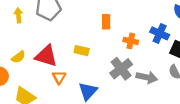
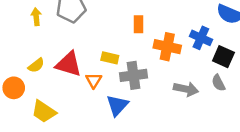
orange cross: (131, 41) -> (167, 47), size x1.5
gray cross: (121, 69) -> (134, 75), moved, turned 30
orange triangle: (59, 77) -> (94, 80), moved

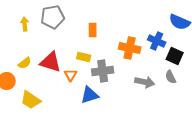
orange rectangle: (139, 24) -> (93, 30), moved
blue triangle: (117, 105) -> (90, 95), turned 30

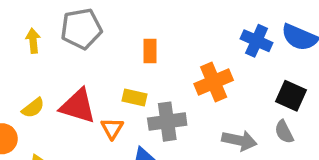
blue cross: (157, 41) -> (257, 41), moved
orange cross: (130, 48) -> (214, 82), turned -35

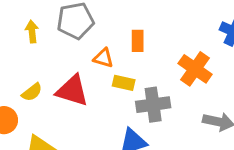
orange cross: (214, 82) -> (195, 69), turned -32
orange triangle: (112, 128) -> (103, 58), moved, turned -45

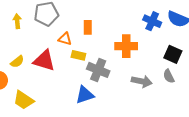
orange cross: (195, 69) -> (126, 46), turned -35
gray cross: (153, 105) -> (98, 70), turned 30

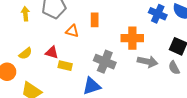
yellow rectangle: (78, 55) -> (65, 66), moved
red triangle: (44, 61) -> (52, 52), size x0.6
gray arrow: (142, 81) -> (148, 62), moved

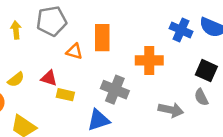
orange rectangle: (95, 20) -> (102, 38), size x1.5
gray arrow: (148, 62) -> (171, 110), moved

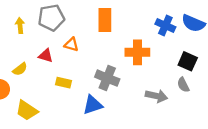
orange rectangle: (102, 38) -> (105, 20), moved
red triangle: (49, 78) -> (46, 56), moved

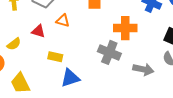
gray cross: (107, 78) -> (109, 52), moved
blue triangle: (93, 105) -> (70, 78), moved
yellow trapezoid: (27, 111) -> (20, 83), turned 30

